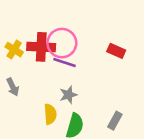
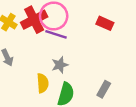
red cross: (41, 47) -> (34, 20), turned -30

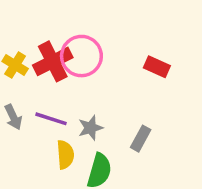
purple line: (56, 34) -> (51, 119), moved
gray rectangle: (104, 89) -> (141, 139), moved

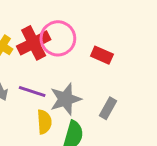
red rectangle: (157, 67) -> (102, 55), moved
gray star: (90, 128) -> (65, 99), size x1.5

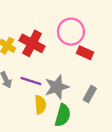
pink circle: (58, 38) -> (71, 32), moved
red cross: (34, 43) -> (32, 43), turned -35

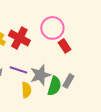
red rectangle: (85, 53) -> (64, 46), turned 32
green semicircle: (63, 115) -> (54, 86), moved

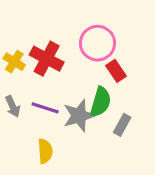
green semicircle: (54, 86) -> (101, 102), moved
yellow semicircle: (26, 90) -> (45, 151), moved

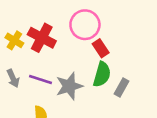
green semicircle: (101, 102) -> (102, 74), moved
gray rectangle: (122, 125) -> (122, 87), moved

